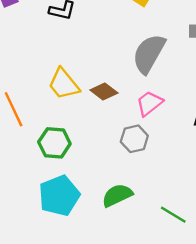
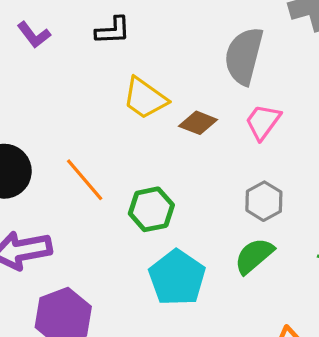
yellow trapezoid: (64, 84) -> (145, 98), moved
gray hexagon: (134, 139) -> (264, 201), moved

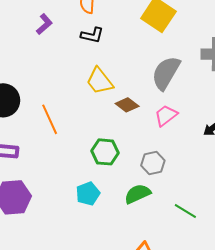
purple L-shape: (34, 35) -> (44, 24), turned -110
green hexagon: (151, 209) -> (105, 152), moved
cyan pentagon: (177, 278) -> (88, 194), size x0.7

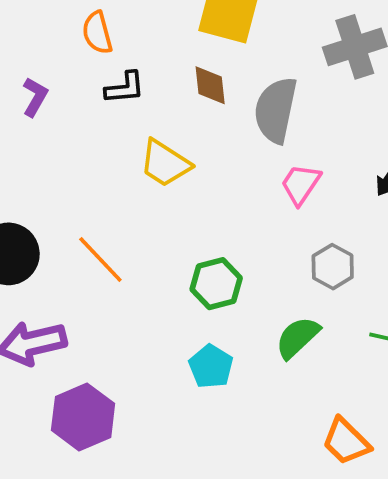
brown diamond: (127, 105) -> (210, 85), moved, turned 65
gray hexagon: (153, 163) -> (333, 267), moved

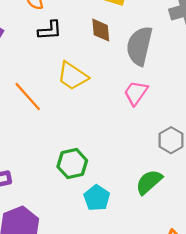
pink trapezoid: (301, 184) -> (136, 93), moved
orange line: (100, 259) -> (28, 96), moved
green hexagon: (216, 284) -> (72, 164), moved

